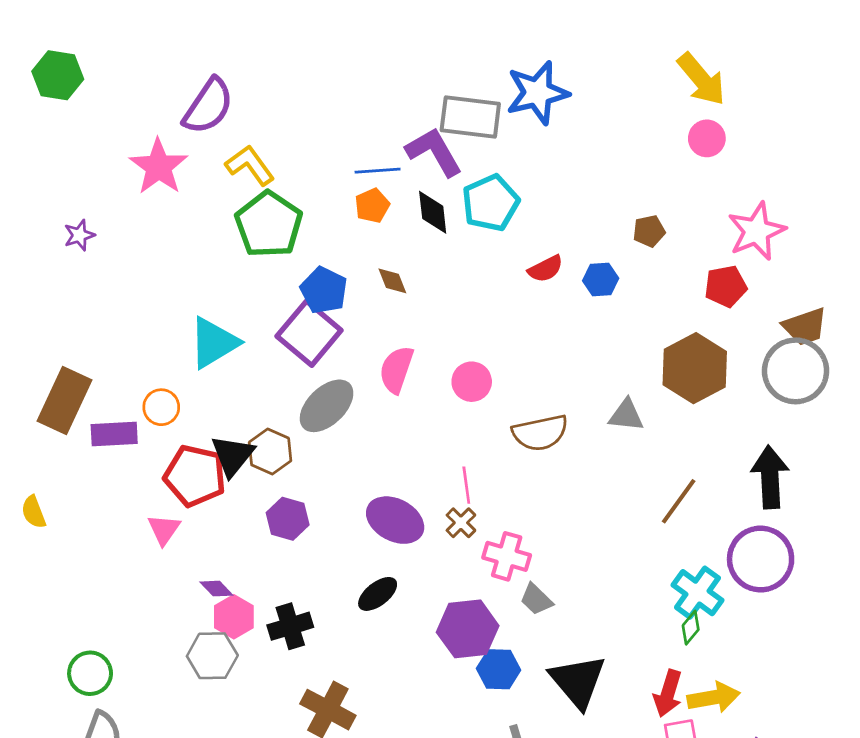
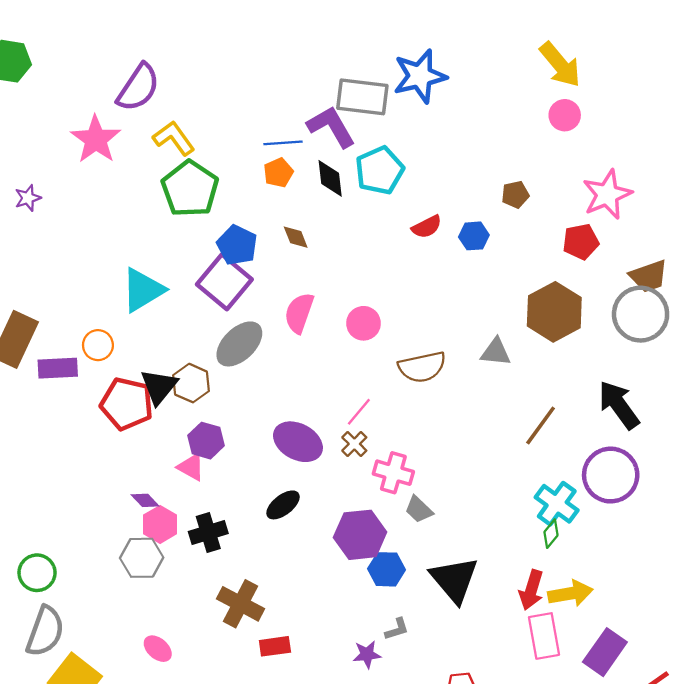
black arrow: (770, 477) -> (619, 405), turned -33
pink line: (466, 485) -> (359, 412), turned 48
pink triangle: (164, 529) -> (191, 467), moved, turned -36

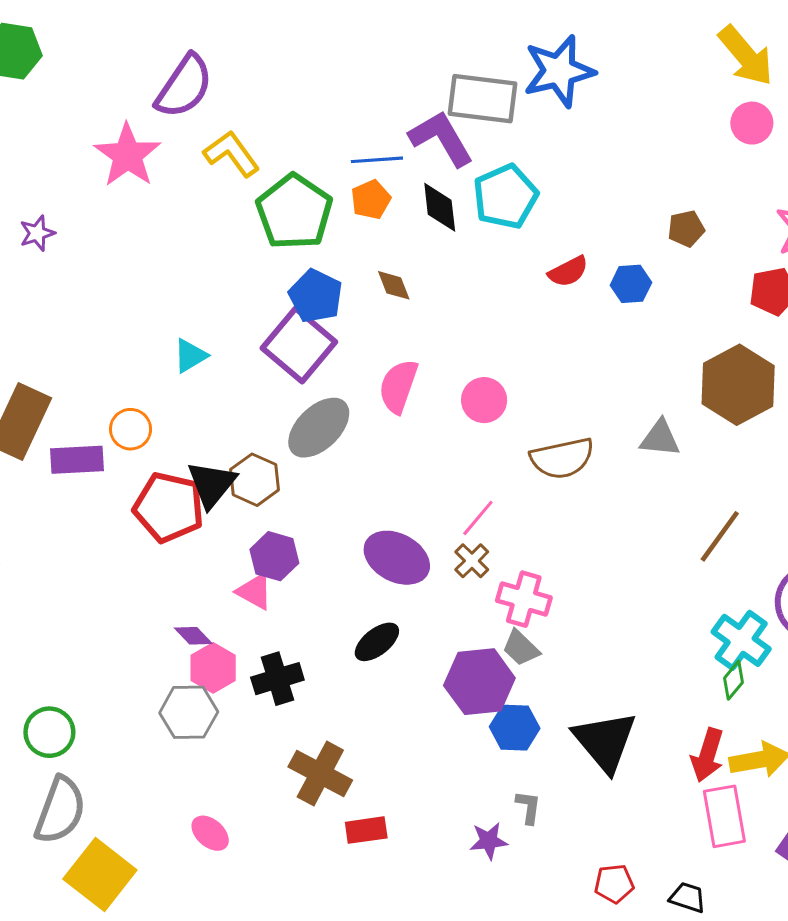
green pentagon: (190, 189) -> (294, 212), moved
cyan triangle: (143, 290) -> (190, 356), size x0.6
gray trapezoid: (419, 510) -> (521, 648), moved
gray L-shape: (397, 629) -> (528, 807), turned -65

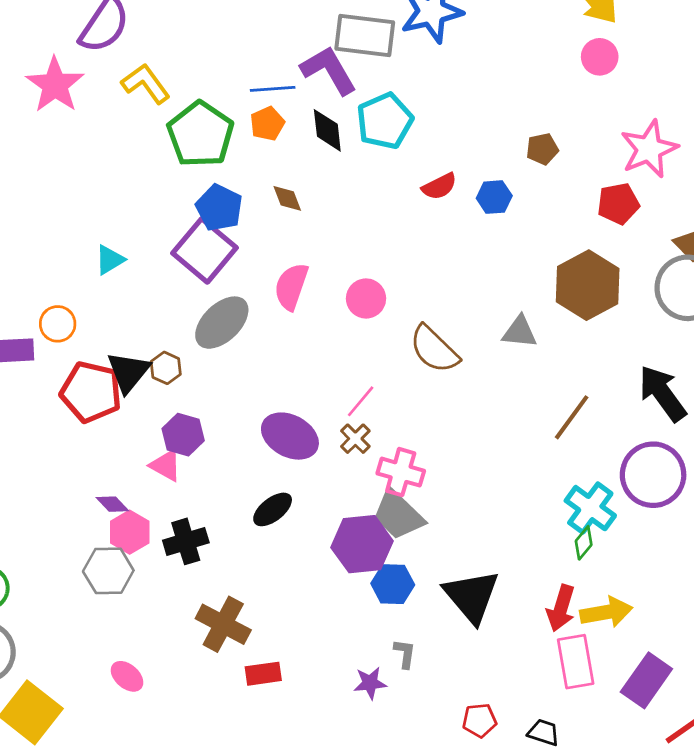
brown semicircle: (562, 458) -> (434, 349), turned 56
brown hexagon: (254, 480) -> (166, 368), size x0.7
gray trapezoid: (521, 648) -> (398, 515), size x1.6

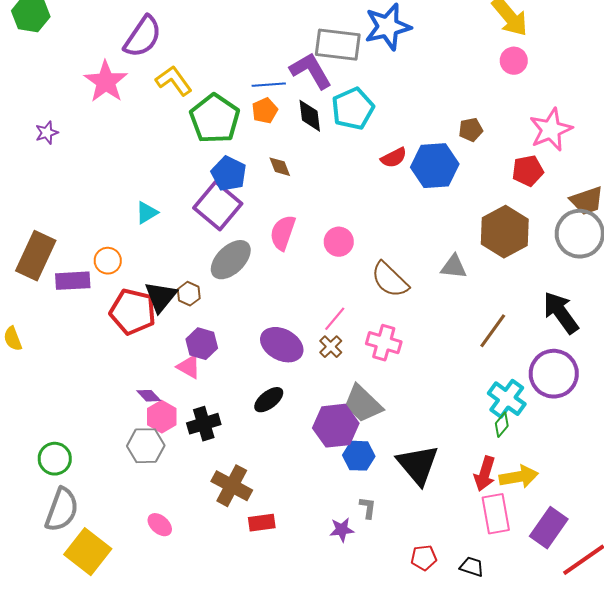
blue hexagon: (494, 197) -> (435, 166), size x1.8
pink cross: (401, 472) -> (384, 343), moved

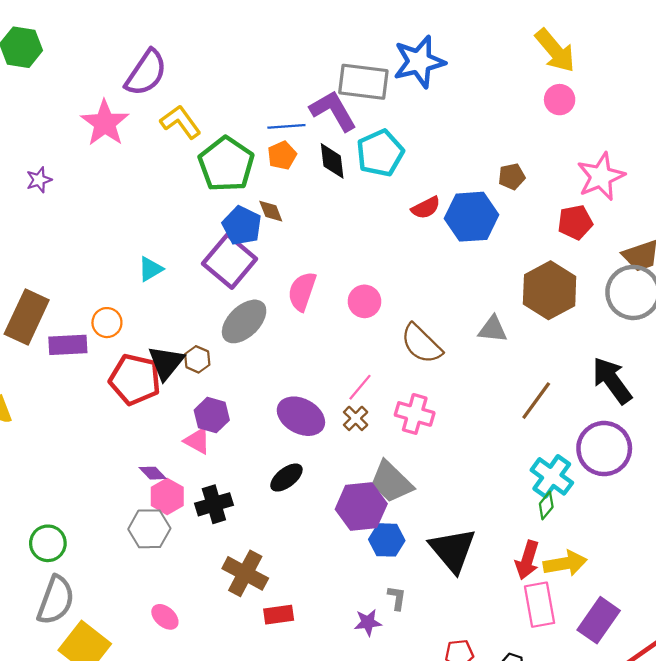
brown diamond: (280, 167) -> (271, 211), moved

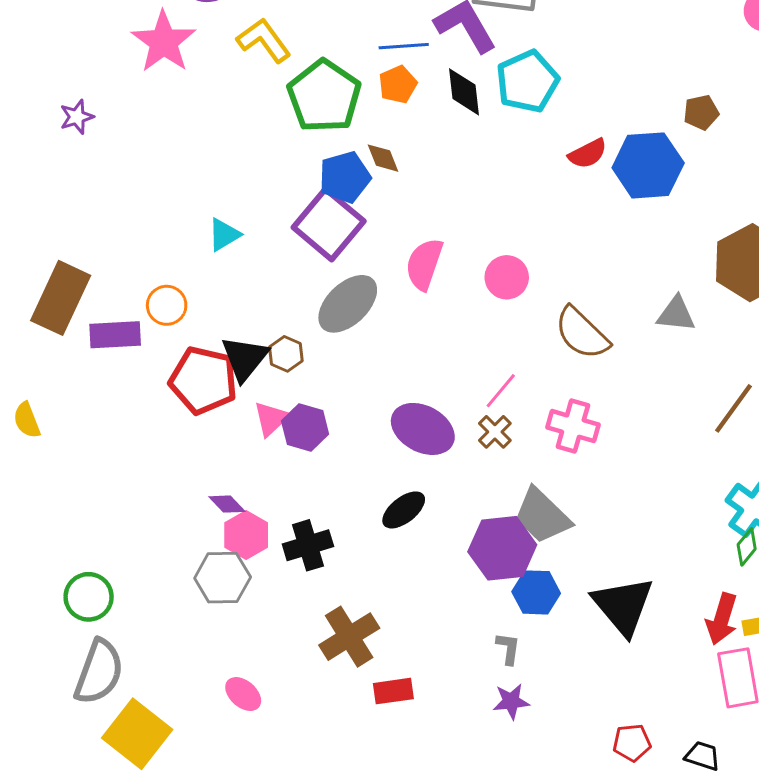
blue pentagon: (242, 226) -> (345, 177), turned 30
pink triangle: (197, 441) -> (271, 419), moved, turned 48
brown cross: (245, 573) -> (349, 637), turned 30
gray L-shape: (397, 598) -> (508, 648), moved

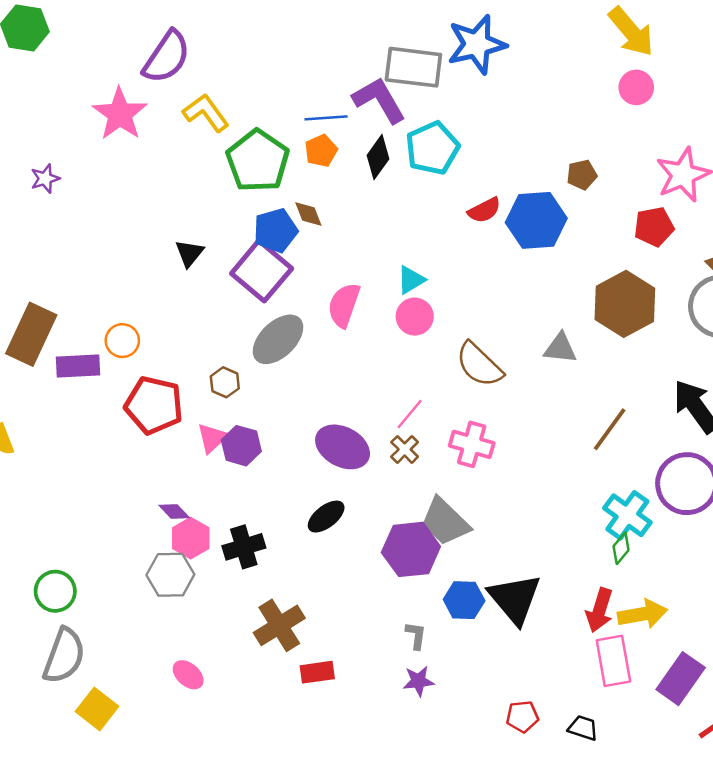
black diamond: (464, 92) -> (378, 157), turned 42
cyan triangle: (224, 235) -> (411, 280), moved
black triangle: (245, 358) -> (189, 253), moved, size x0.7
blue hexagon: (536, 592) -> (464, 600), moved
yellow square: (137, 734) -> (97, 709), size x0.7

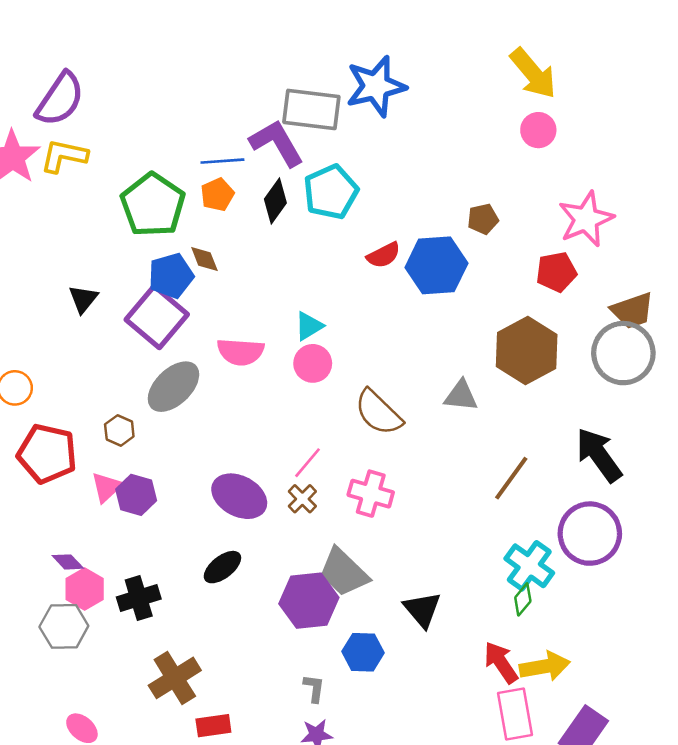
yellow L-shape: (206, 113) -> (64, 156), moved, turned -42
pink semicircle: (344, 305) -> (241, 352), turned -105
black triangle: (515, 599) -> (422, 610), moved, size x0.7
red arrow: (600, 610) -> (501, 662), turned 129

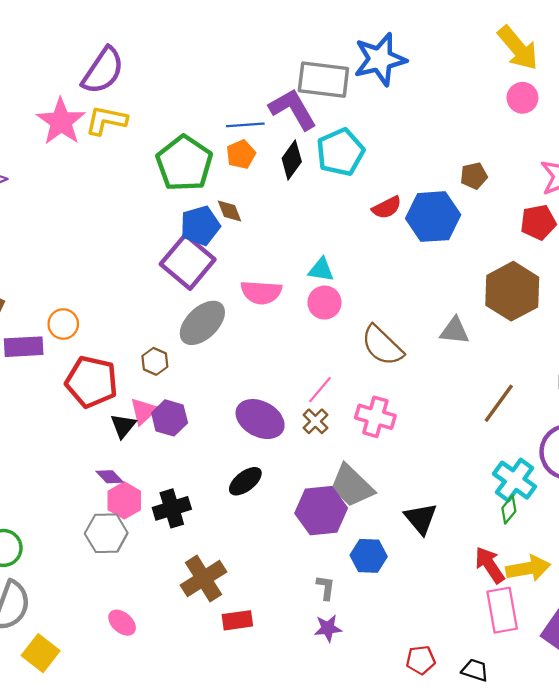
black triangle: (83, 299) -> (123, 426), moved
cyan triangle: (309, 326) -> (321, 270), turned 40

